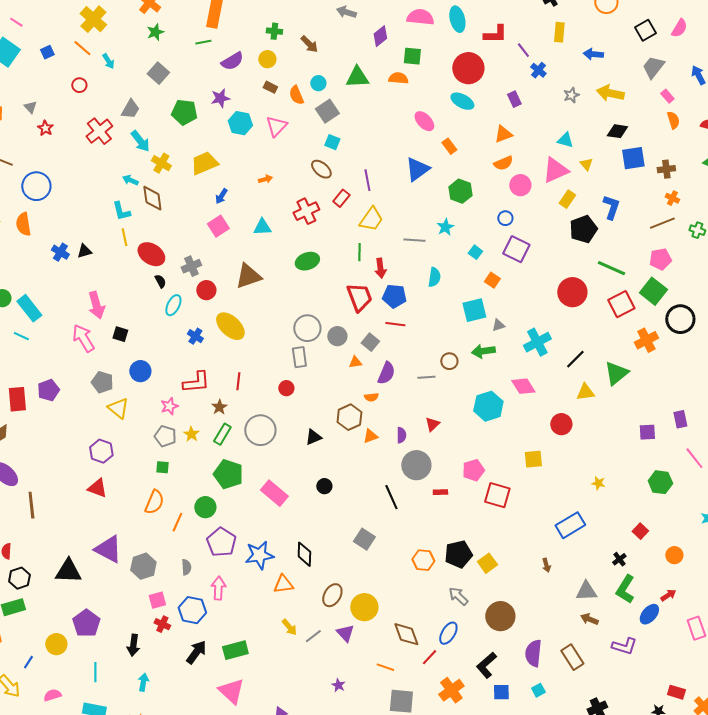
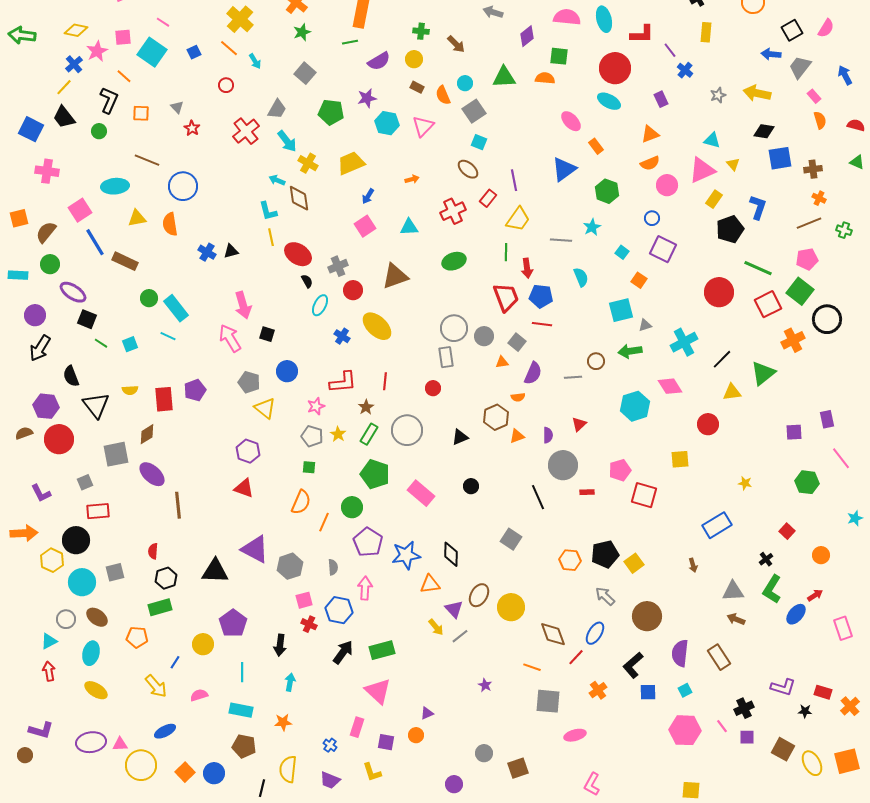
blue arrow: (593, 54) -> (771, 54), moved
cyan semicircle: (434, 277) -> (581, 277), turned -30
purple triangle: (345, 633) -> (454, 609), moved
purple L-shape: (624, 646) -> (783, 687), moved
orange cross: (451, 690) -> (598, 690), size x0.7

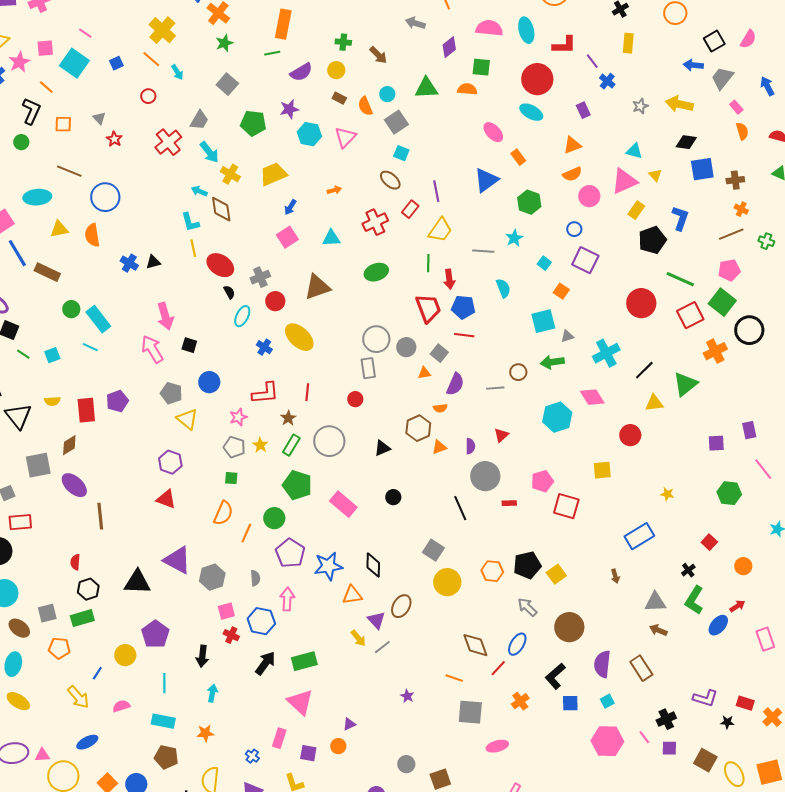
gray square: (115, 572) -> (47, 613), moved
yellow circle: (511, 607) -> (447, 582), moved

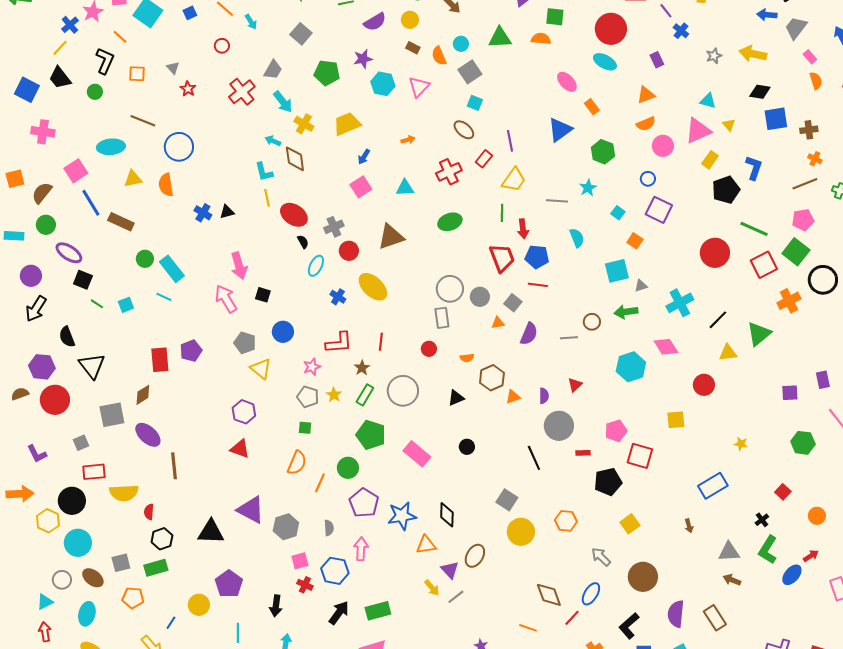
yellow semicircle: (52, 401) -> (124, 493), moved, size x1.8
orange semicircle: (440, 408) -> (467, 358), moved
black pentagon: (527, 565) -> (608, 482), moved

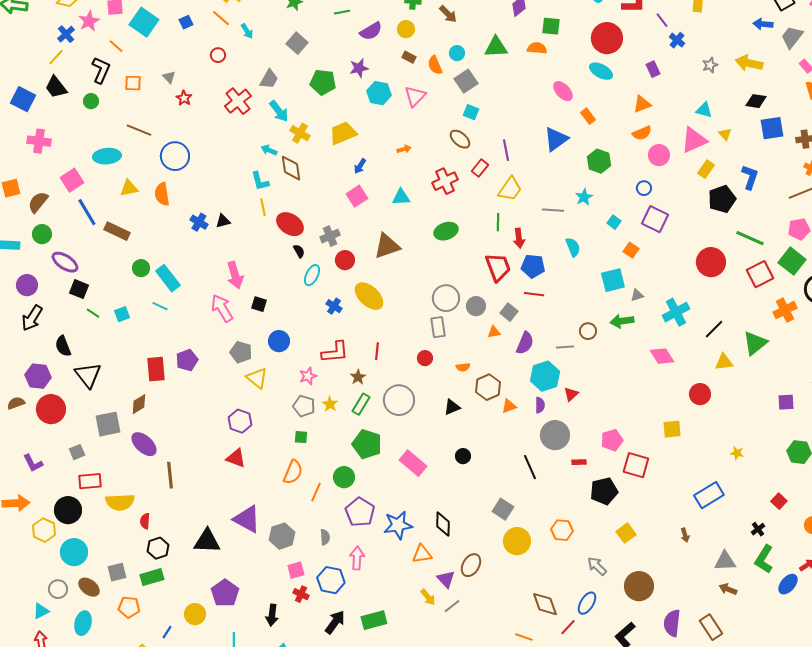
cyan hexagon: (631, 367) -> (545, 376), moved

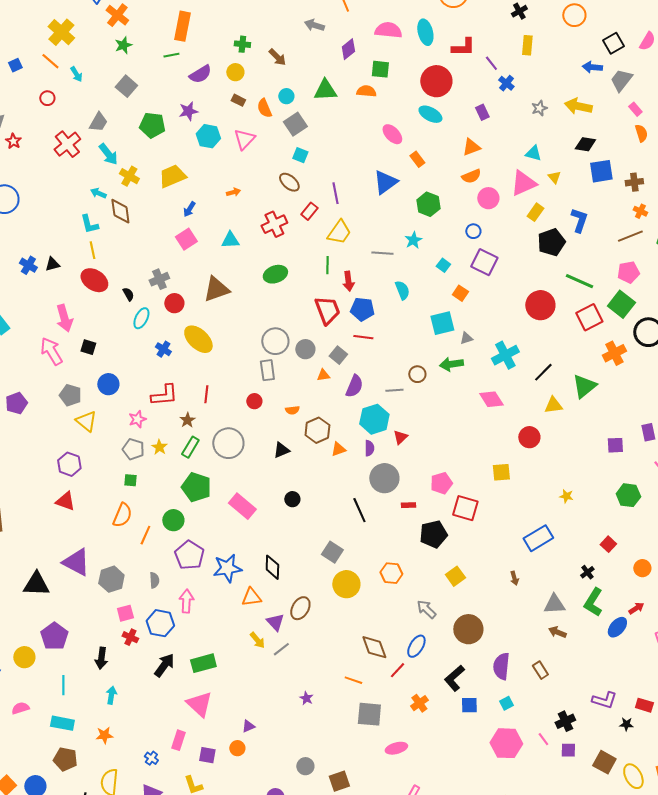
red ellipse: (290, 224) -> (94, 280), moved
brown rectangle: (711, 627) -> (540, 670), size x0.7

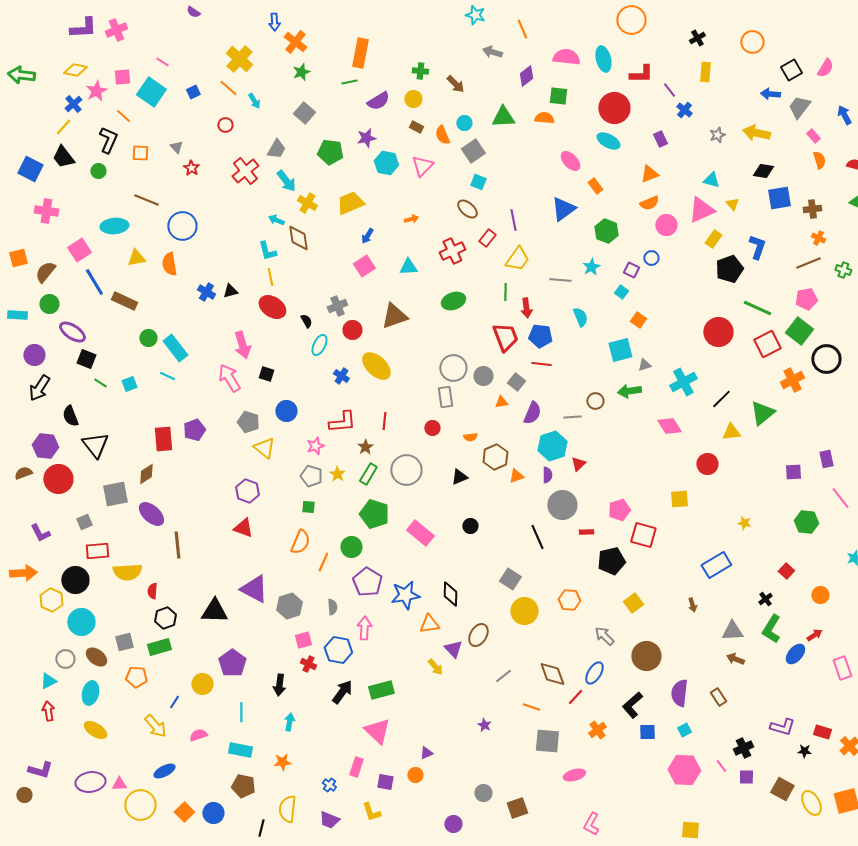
purple square: (484, 262) -> (631, 270), moved, size x0.6
gray line: (281, 649) -> (503, 676), moved

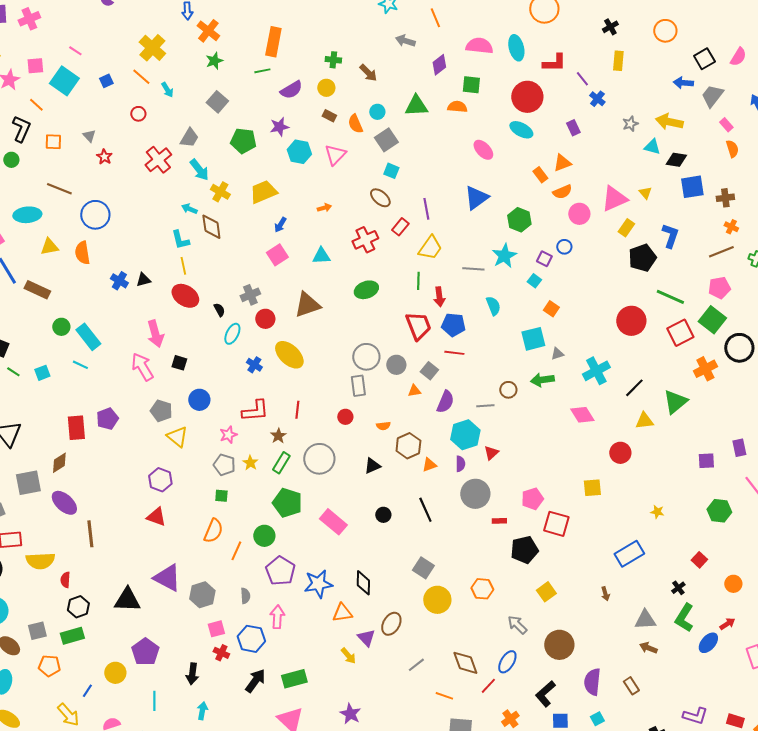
cyan triangle: (711, 180) -> (652, 147), moved
orange rectangle: (595, 186) -> (540, 175), moved
cyan star: (591, 267) -> (504, 256), size x1.4
black line: (537, 537) -> (425, 510), moved
purple star: (484, 725) -> (350, 714), moved, size x1.5

